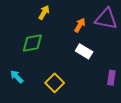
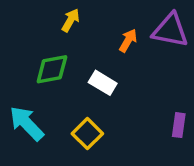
white rectangle: (84, 51) -> (103, 83), moved
cyan arrow: (17, 77) -> (27, 123), size x1.6

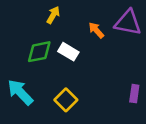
orange arrow: (128, 41) -> (96, 30), turned -72
white rectangle: (103, 83) -> (68, 52), moved

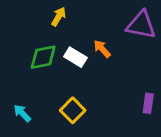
orange arrow: (96, 30) -> (102, 49), moved
cyan arrow: (20, 92) -> (22, 113), moved, size x0.6

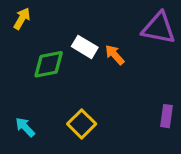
yellow arrow: (59, 17) -> (22, 19), moved
white rectangle: (75, 57) -> (85, 47), moved

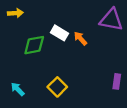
yellow arrow: (22, 19) -> (15, 13), turned 56

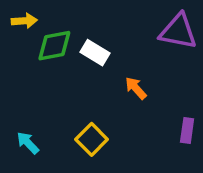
orange arrow: (80, 38) -> (136, 88), moved
green diamond: (34, 45) -> (54, 46), moved

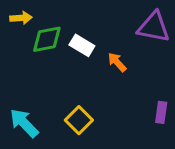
orange arrow: (136, 88) -> (117, 62), moved
cyan arrow: (28, 143) -> (24, 123), size x1.5

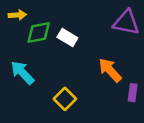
orange arrow: (117, 62) -> (110, 70), moved, size x1.5
cyan arrow: (24, 123) -> (22, 73), moved

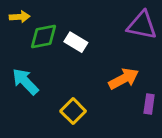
orange arrow: (110, 70) -> (124, 79), turned 104

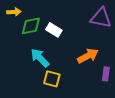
cyan arrow: (25, 81) -> (40, 58), moved
yellow square: (73, 111) -> (52, 79), turned -30

